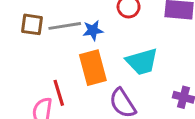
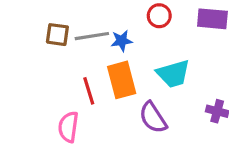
red line: (59, 93) -> (89, 91), moved

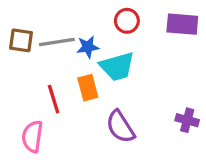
cyan trapezoid: (173, 74) -> (117, 66), moved
orange rectangle: (122, 80) -> (88, 88), size x0.7

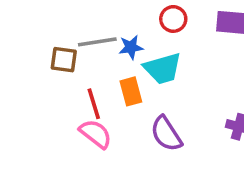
brown square: (21, 40) -> (64, 60), moved
pink semicircle: (32, 137) -> (96, 134), moved, turned 120

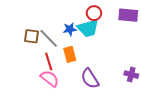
gray line: (97, 42) -> (49, 38), moved, turned 55
cyan trapezoid: (163, 68) -> (88, 28), moved

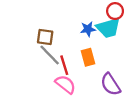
gray line: (49, 38) -> (50, 55), moved

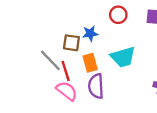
cyan trapezoid: (108, 28) -> (123, 57), moved
brown square: (45, 37) -> (71, 43), moved
purple semicircle: (111, 84) -> (96, 86), moved, turned 30

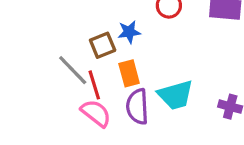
brown square: (71, 43) -> (103, 45), turned -30
cyan trapezoid: (123, 57) -> (175, 95), moved

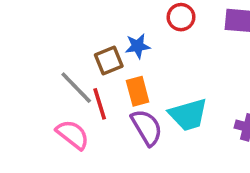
purple semicircle: (137, 107) -> (147, 127), turned 152
pink semicircle: (96, 113) -> (73, 135), moved

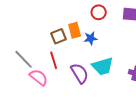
blue star: (138, 46) -> (91, 38), moved
gray line: (76, 88) -> (24, 59), moved
orange rectangle: (138, 91) -> (75, 30), moved

